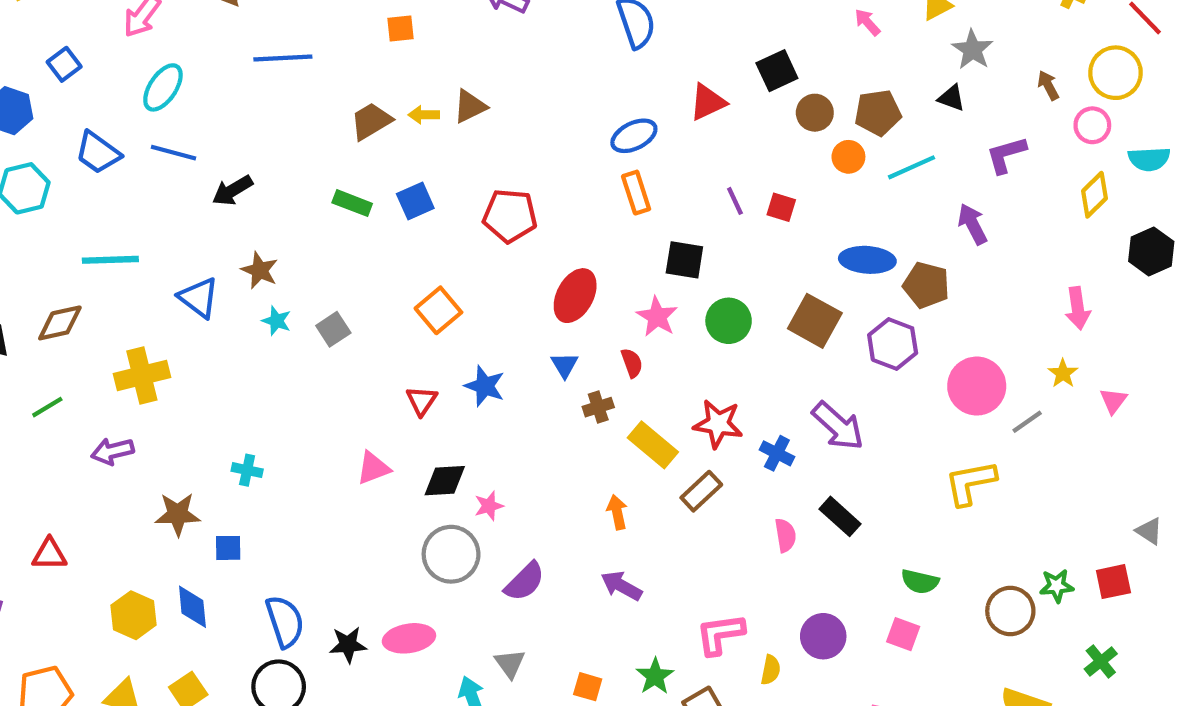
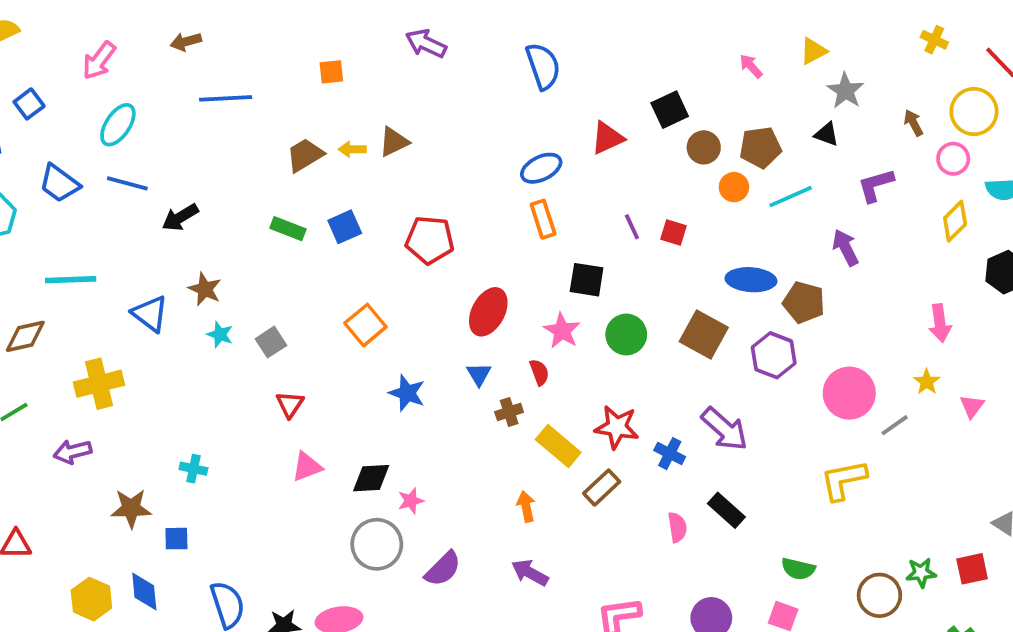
red triangle: (422, 401) -> (290, 404), moved

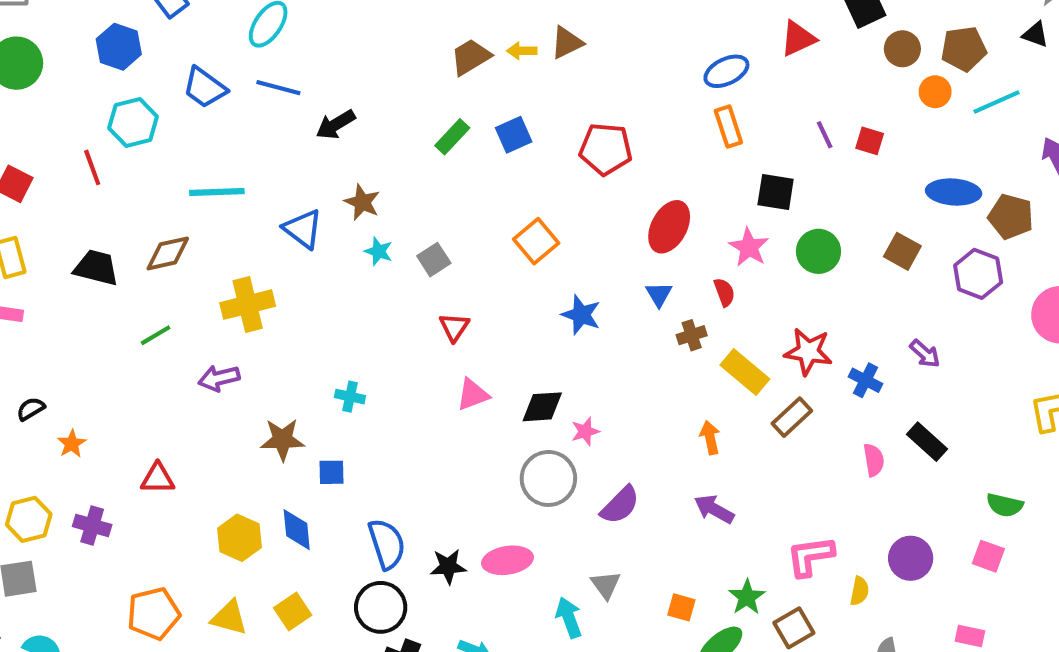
green rectangle: (288, 229) -> (452, 137), turned -68
brown square: (704, 335) -> (902, 251), size x0.7
purple arrow: (725, 429) -> (925, 354), size x0.6

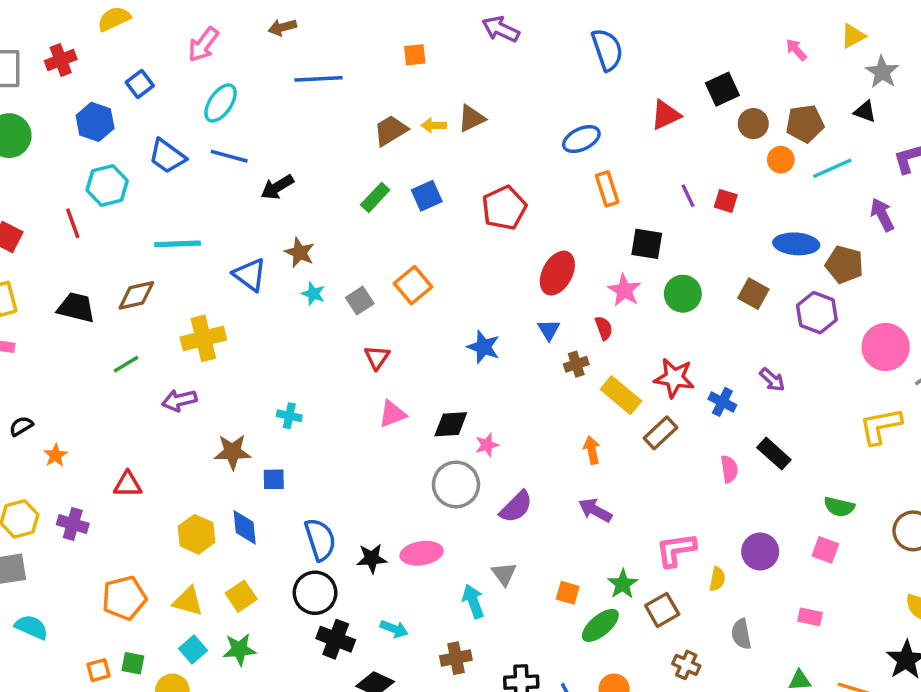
blue ellipse: (726, 71) -> (581, 139), moved
red pentagon: (606, 149) -> (504, 208), turned -30
orange square: (536, 241) -> (413, 285), moved

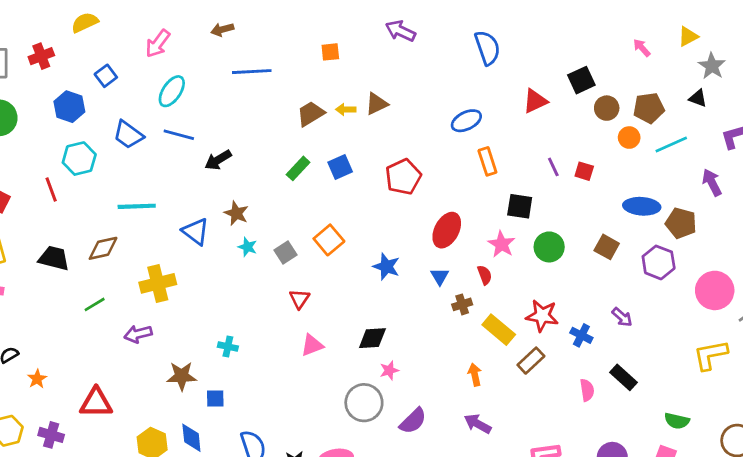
blue star: (483, 347) -> (386, 267), moved
black diamond: (451, 424) -> (372, 338), moved
red triangle: (128, 484) -> (96, 403), size x1.4

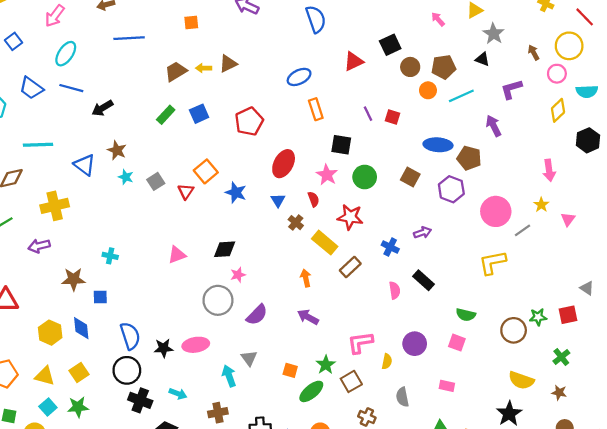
orange square: (329, 240) -> (206, 171), moved
red triangle: (299, 299) -> (186, 191), moved
brown cross: (462, 304) -> (296, 223), turned -32
red star: (542, 316) -> (350, 217), moved
purple arrow: (622, 317) -> (422, 233), turned -60

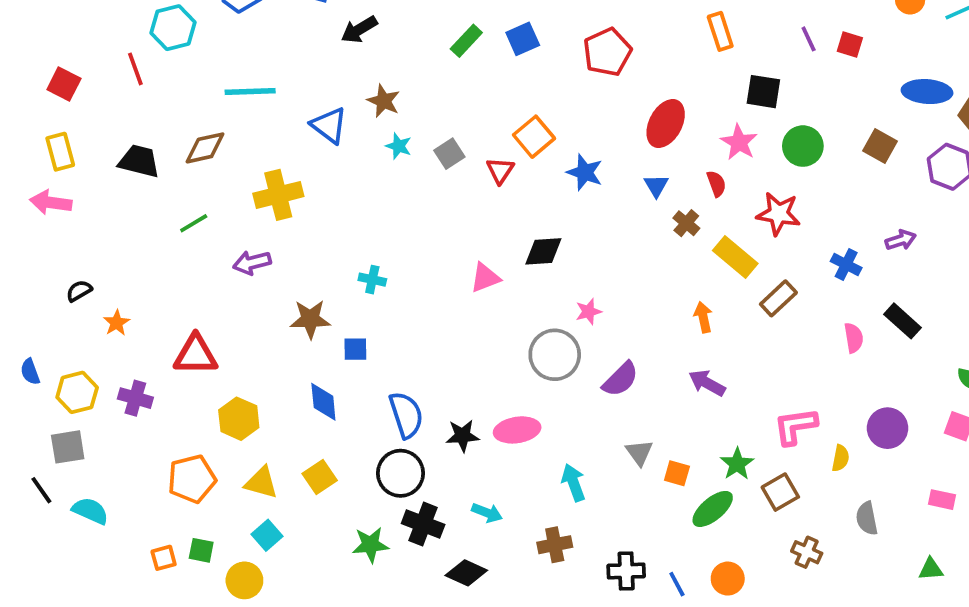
black diamond: (225, 249) -> (543, 251), moved
yellow hexagon: (50, 333) -> (239, 419), moved
gray triangle: (249, 358) -> (639, 453), moved
green star: (78, 407) -> (370, 545), moved

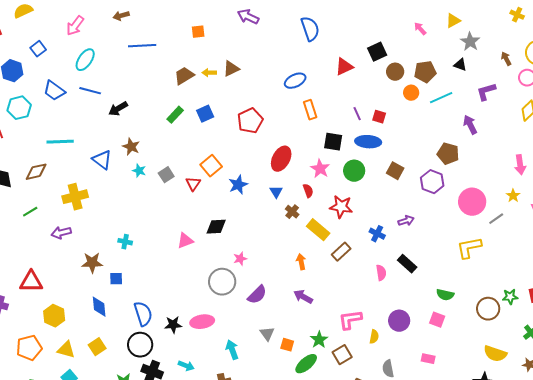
blue ellipse: (927, 92) -> (368, 142), moved
blue star: (585, 172) -> (238, 185), turned 30

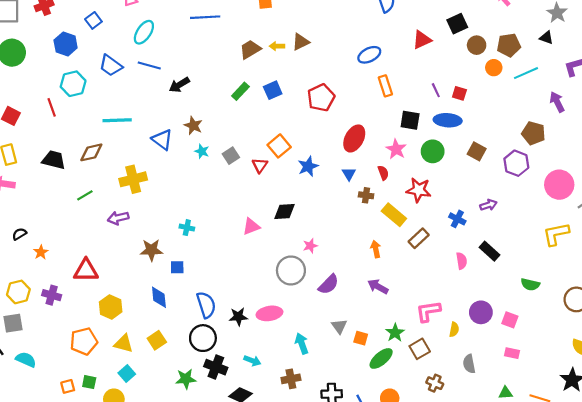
brown cross: (292, 212) -> (366, 195), turned -32
pink square: (437, 320) -> (510, 320), moved

